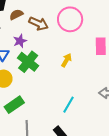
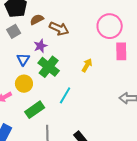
pink circle: (70, 19) -> (110, 26), moved
cyan line: (68, 105) -> (65, 95), moved

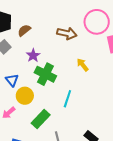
brown arrow: (59, 29) -> (67, 33), moved
blue triangle: (23, 59) -> (12, 80), moved
yellow arrow: (87, 65) -> (83, 65), turned -56

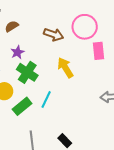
yellow arrow: (83, 65) -> (65, 68), size x1.5
green rectangle: (41, 119) -> (22, 106), moved

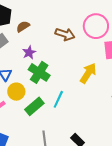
yellow arrow: (65, 68) -> (88, 73), moved, turned 65

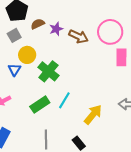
purple star: (29, 52) -> (56, 29), moved
yellow arrow: (88, 73) -> (93, 115), moved
yellow circle: (16, 92) -> (27, 55), moved

